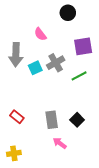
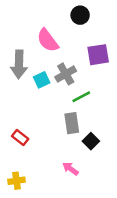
pink semicircle: (40, 34) -> (48, 40), size x1.5
green line: (79, 76) -> (81, 97), moved
gray rectangle: (52, 120) -> (72, 123), moved

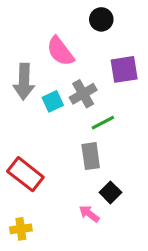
red rectangle: (20, 138) -> (25, 174), size x1.6
black square: (91, 141) -> (110, 192), moved

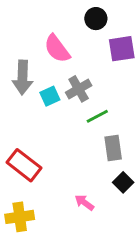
purple square: (124, 69) -> (122, 49), moved
gray rectangle: (91, 156) -> (113, 148), moved
black square: (110, 192) -> (123, 182), moved
yellow cross: (21, 229) -> (20, 217), size x1.4

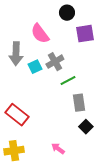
pink arrow: (84, 203) -> (58, 149), moved

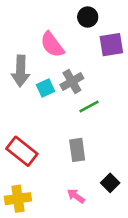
gray rectangle: (79, 103) -> (77, 150), moved
black square: (86, 127) -> (110, 183), moved

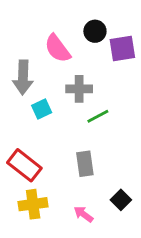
black circle: (88, 17) -> (95, 31), moved
gray cross: (72, 81) -> (79, 89), turned 30
cyan square: (46, 88) -> (42, 109), moved
yellow cross: (18, 199) -> (33, 204), moved

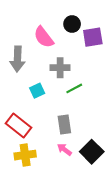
cyan square: (42, 109) -> (37, 91), moved
black square: (121, 200) -> (92, 152), size x1.5
pink arrow: (83, 214) -> (64, 150), moved

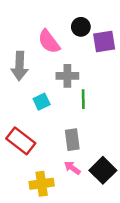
green line: (74, 88) -> (83, 99), turned -63
yellow cross: (25, 155) -> (42, 184), moved

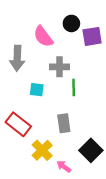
cyan square: (42, 102) -> (37, 90), turned 32
pink arrow: (72, 168) -> (64, 167), moved
yellow cross: (42, 184) -> (42, 150), moved, turned -36

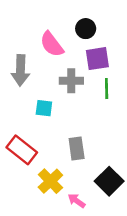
purple square: (92, 36) -> (97, 59), moved
green line: (74, 87) -> (107, 89), moved

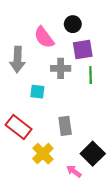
pink arrow: (77, 201) -> (74, 171), moved

